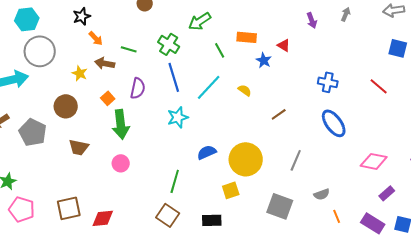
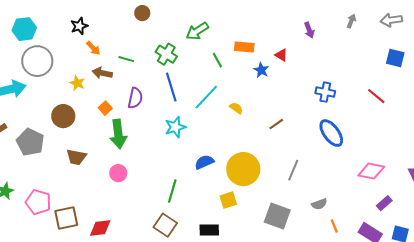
gray arrow: (346, 14) -> (351, 21), moved
yellow semicircle: (245, 90) -> (236, 108), moved
pink pentagon: (22, 209) -> (38, 202), moved

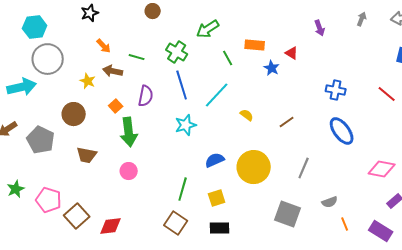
black star: (79, 26) -> (90, 13), moved
yellow semicircle: (236, 108) -> (247, 115), moved
yellow square: (228, 200) -> (217, 198), moved
brown square: (66, 218) -> (77, 216), turned -30

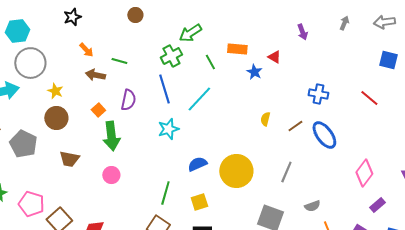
green cross: (177, 52) -> (171, 56), moved, turned 30
yellow star: (88, 81) -> (55, 91), moved
yellow semicircle: (247, 115) -> (265, 119), moved, turned -112
brown line: (287, 122) -> (295, 126), moved
pink diamond: (382, 169) -> (364, 173), turned -64

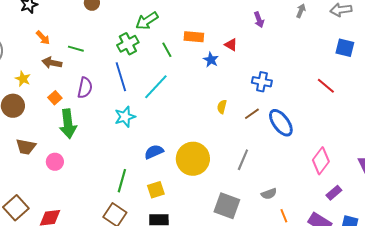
yellow star: (55, 91) -> (23, 79), moved
blue cross: (318, 94) -> (262, 82), moved
pink circle: (111, 175) -> (55, 162), moved

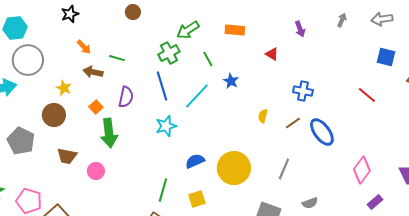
orange rectangle: (194, 37) -> (235, 30), moved
blue star: (211, 60) -> (231, 81), moved

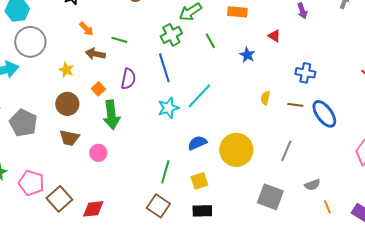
blue star: (231, 81) -> (247, 55), moved
cyan line: (197, 96) -> (199, 96), moved
brown circle: (54, 115) -> (67, 104), moved
brown line: (293, 123) -> (295, 105), turned 42

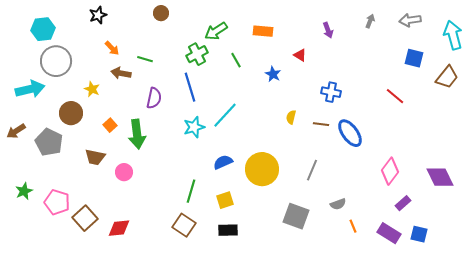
orange square: (98, 89) -> (110, 125), moved
brown circle: (67, 104) -> (71, 113), moved

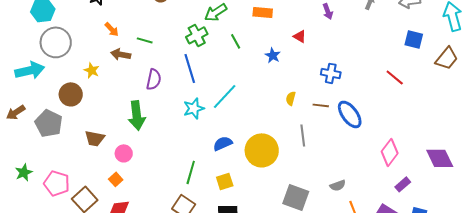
orange square: (110, 125) -> (116, 179), moved
gray line: (312, 170) -> (303, 135), moved, turned -30

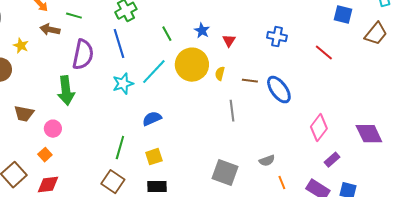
red triangle: (300, 36) -> (229, 41), moved, turned 32
green line: (236, 41) -> (167, 34), moved
blue cross: (331, 73) -> (277, 37), moved
purple semicircle: (154, 79) -> (83, 55), size x1.4
yellow circle: (262, 150) -> (192, 65), moved

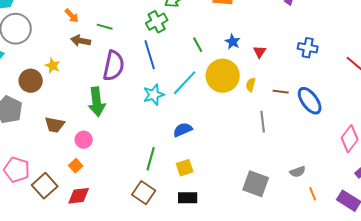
yellow star: (21, 46) -> (53, 66), moved

